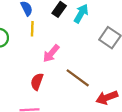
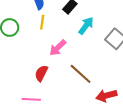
cyan arrow: (81, 14) -> (86, 26), moved

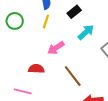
red semicircle: (41, 73) -> (36, 69), turned 56

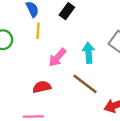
cyan arrow: (86, 32) -> (89, 53), moved, turned -36

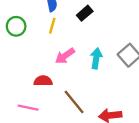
brown line: (85, 84) -> (74, 102), moved

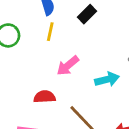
cyan arrow: (96, 58) -> (107, 79), moved, turned 72

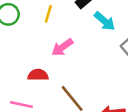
cyan arrow: (107, 79) -> (105, 21), moved, turned 50

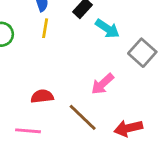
pink arrow: (62, 47) -> (103, 84), moved

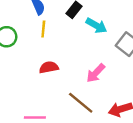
red semicircle: (42, 96) -> (49, 67), moved

